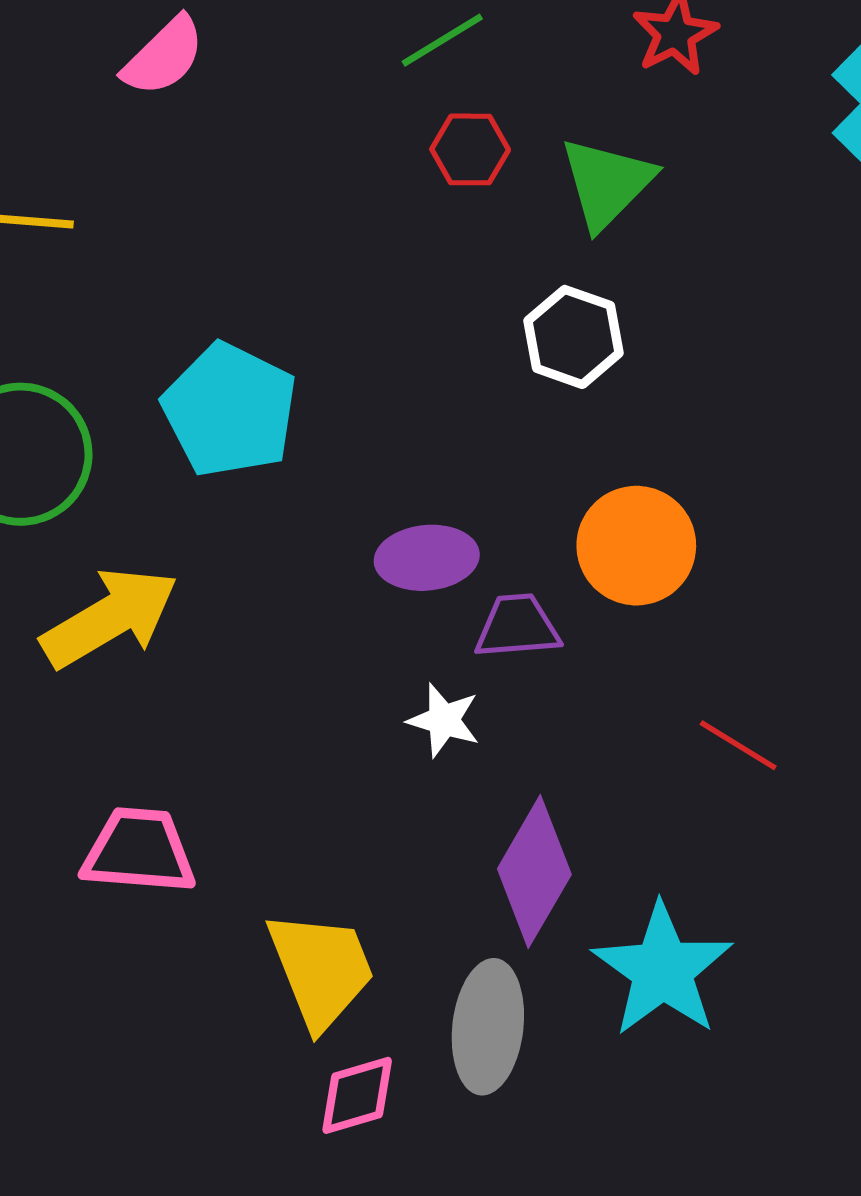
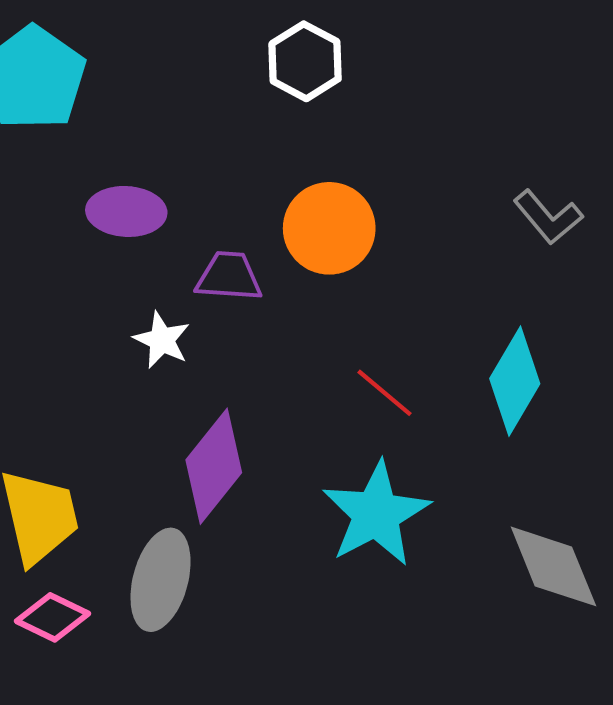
purple ellipse: (427, 558) -> (126, 211), moved
cyan star: (662, 970) -> (376, 514), moved
pink diamond: (357, 1095) -> (52, 617), turned 34

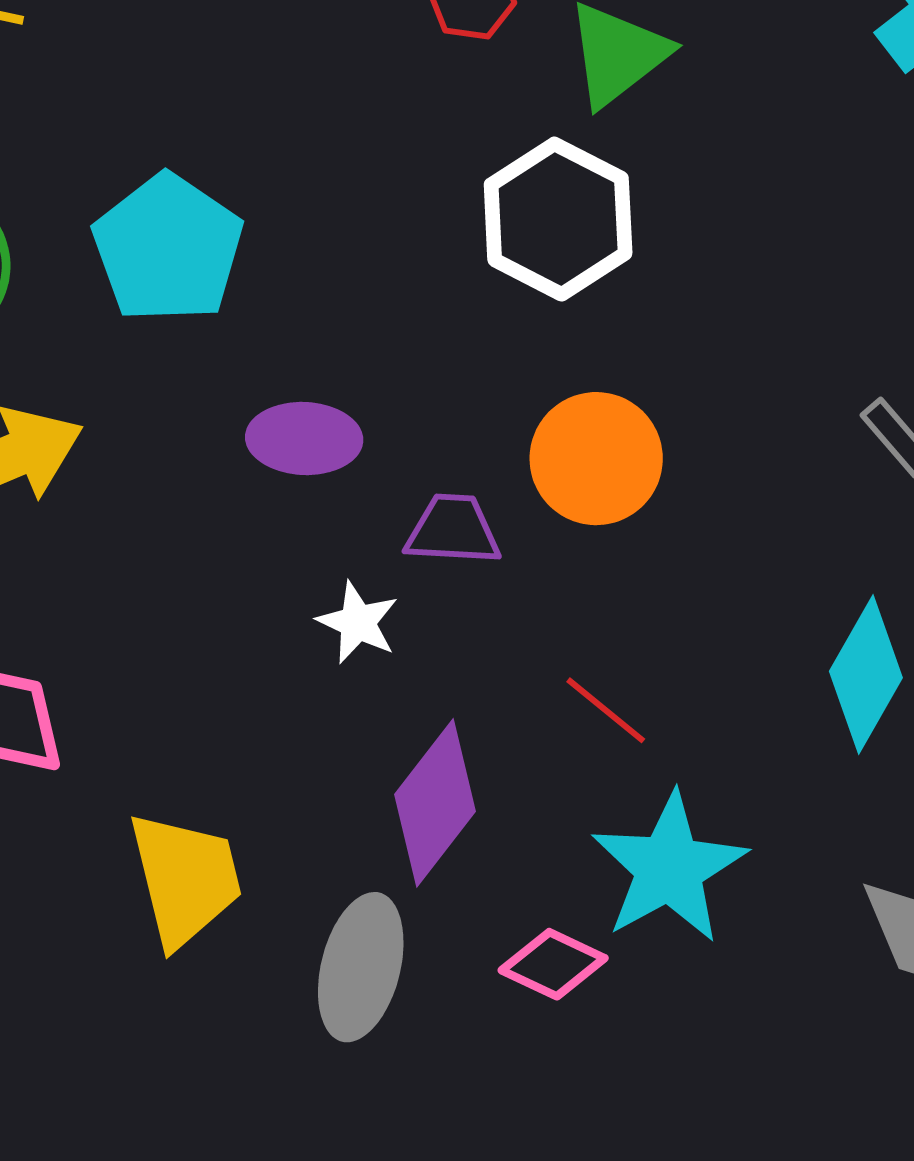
white hexagon: (305, 61) -> (558, 219), size x1.4
red line: (384, 393) -> (606, 710), moved
pink diamond: (52, 617) -> (553, 964), moved

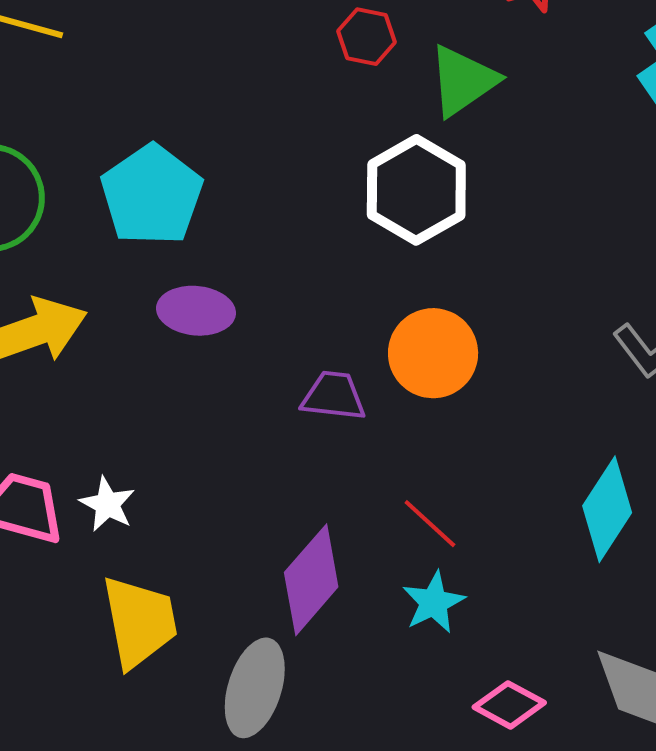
purple ellipse: (304, 439) -> (196, 311), moved
white star: (358, 622) -> (107, 504), moved
cyan star: (669, 868) -> (434, 602), moved, size x0.6
pink diamond: (553, 964) -> (509, 705), moved

